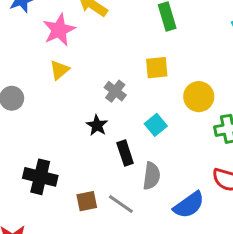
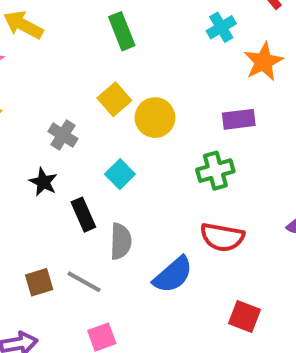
yellow square: (157, 68) -> (114, 99), turned -30
yellow circle: (199, 97) -> (155, 118), moved

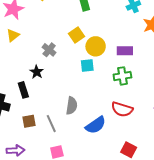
purple rectangle: (239, 119) -> (125, 51), moved
cyan square: (120, 174) -> (87, 65), moved, turned 32
black rectangle: (83, 215) -> (23, 90), moved
gray line: (84, 282) -> (51, 124), turned 30

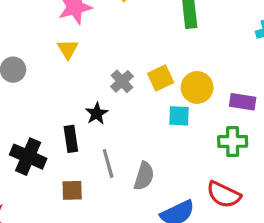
yellow triangle: (13, 35) -> (68, 49), turned -32
yellow square: (77, 35) -> (161, 78), moved
gray line: (51, 124) -> (108, 163), moved

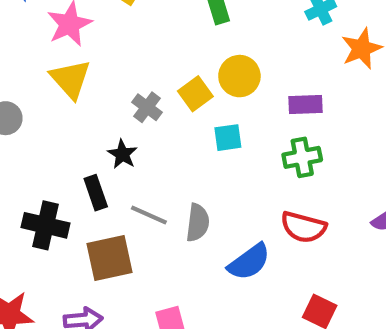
yellow triangle: (68, 49) -> (70, 79), size x1.5
yellow circle: (197, 87) -> (239, 76), moved
gray line: (108, 163) -> (149, 215), turned -40
brown square: (72, 190) -> (109, 258), size x1.6

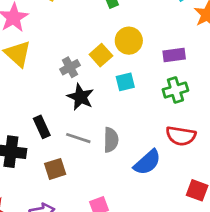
gray cross: (147, 107) -> (70, 67), turned 30
black star: (122, 154) -> (81, 97), moved, size x1.4
brown square: (109, 258) -> (55, 169), size x0.7

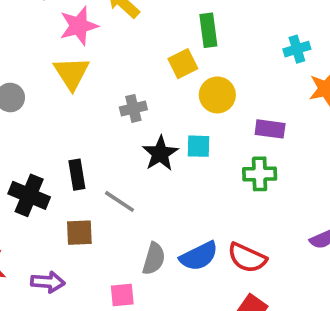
yellow square: (101, 55) -> (183, 64), moved
black star: (81, 97) -> (160, 153), moved
red semicircle: (181, 136) -> (247, 258), moved
gray semicircle: (111, 140) -> (154, 259), moved

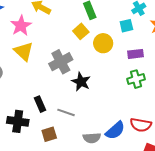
gray cross: (133, 108) -> (61, 62), size x1.6
cyan square: (199, 146) -> (126, 26), moved
gray semicircle: (154, 259) -> (92, 138), turned 84

